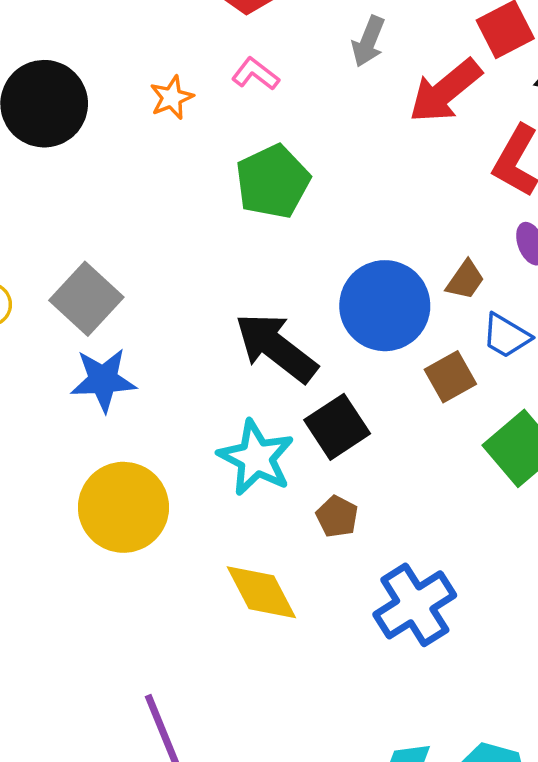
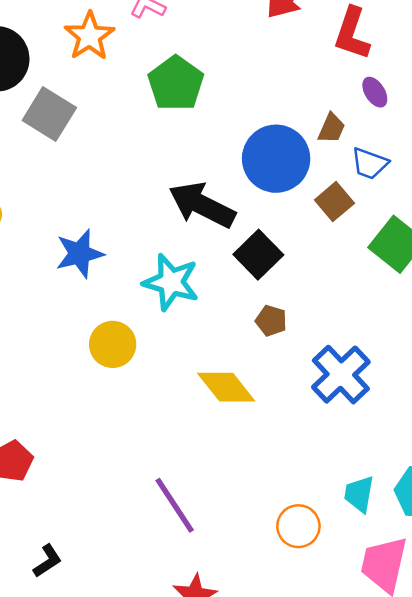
orange star: (172, 98) -> (89, 36), size x1.5
gray square: (86, 299) -> (49, 114), moved
cyan star: (256, 458) -> (171, 282), moved
yellow circle: (123, 507) -> (113, 344), size x0.7

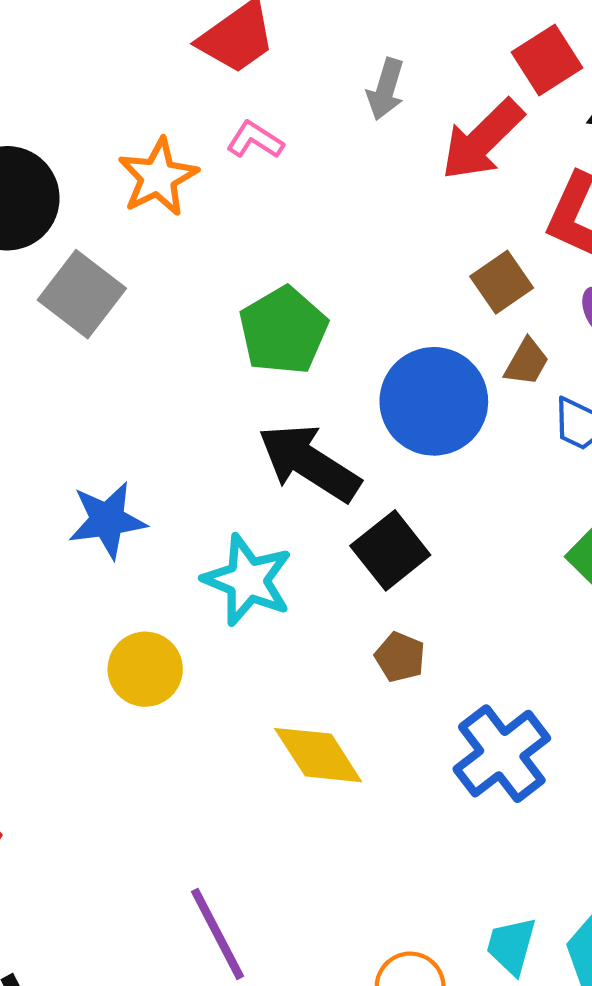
green pentagon: (176, 83) -> (283, 331), moved
brown square: (334, 202) -> (502, 282), moved

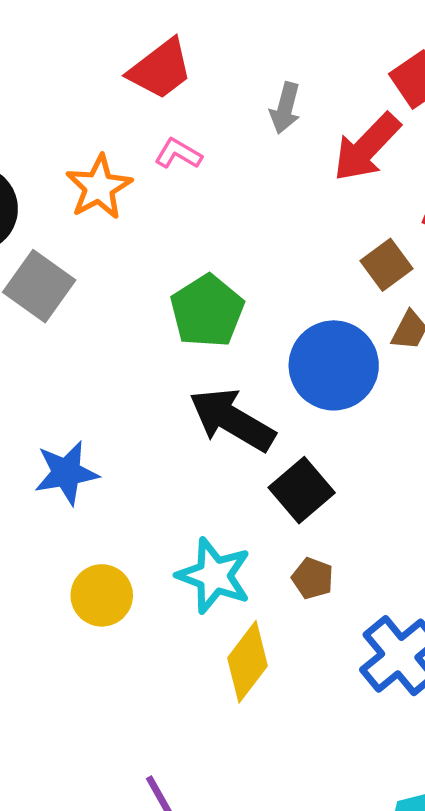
cyan star: (248, 580) -> (214, 576), moved
yellow diamond: (318, 755) -> (248, 662), turned 72

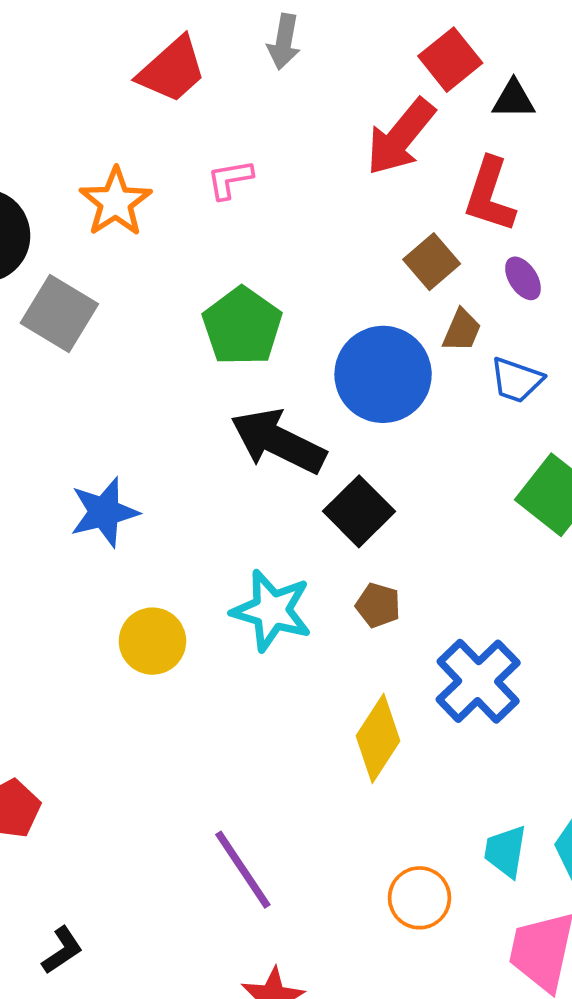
gray arrow: (285, 108) -> (284, 42), moved
pink L-shape: (178, 154) -> (230, 179), moved, turned -36
yellow diamond: (248, 662) -> (378, 738), moved

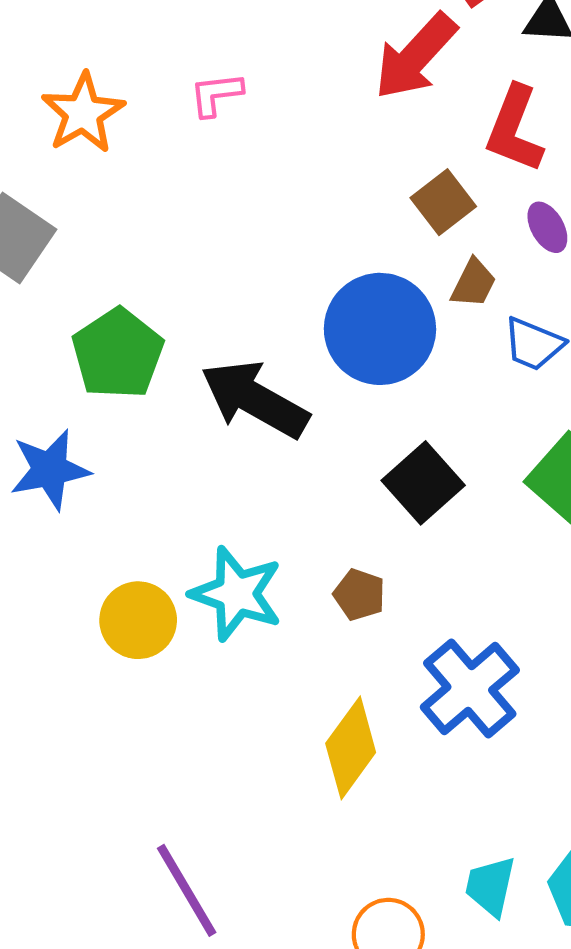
green pentagon: (242, 326) -> (118, 354), moved
black square: (359, 511) -> (423, 483), moved
yellow circle: (152, 641) -> (138, 620), moved

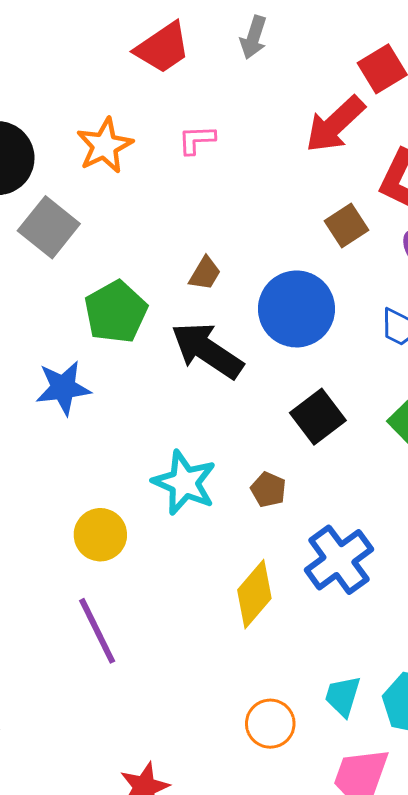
brown trapezoid: (474, 283) -> (205, 273), moved
yellow circle: (138, 620) -> (100, 535), moved
purple line: (187, 890) -> (97, 631), moved

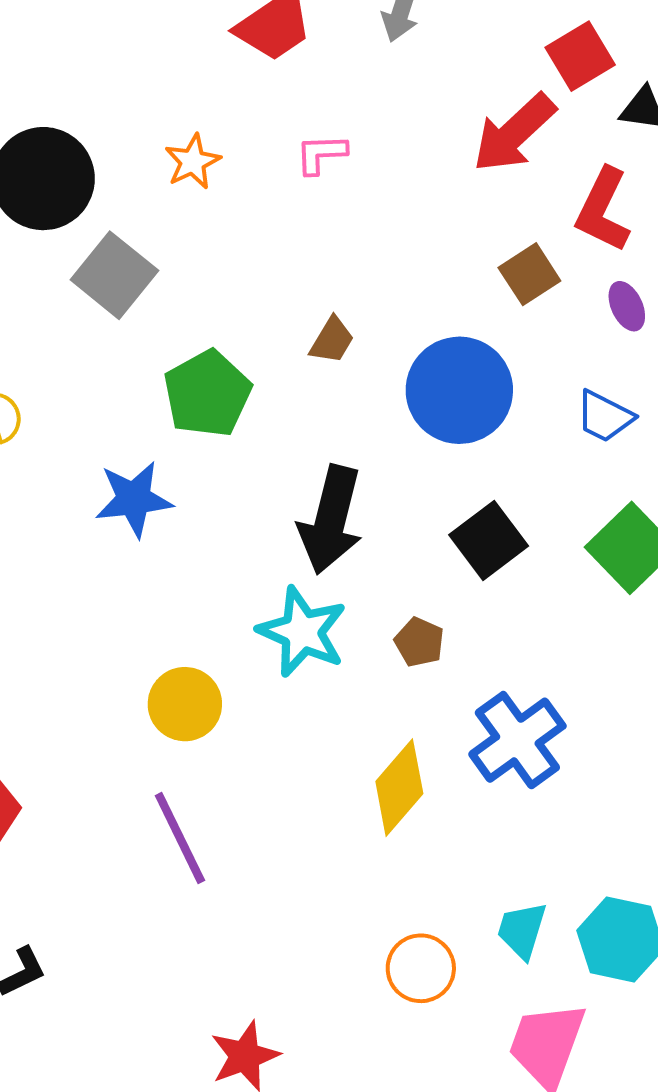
orange star: (105, 146) -> (193, 162), size x0.7
black arrow: (207, 350) -> (331, 520), moved, turned -110

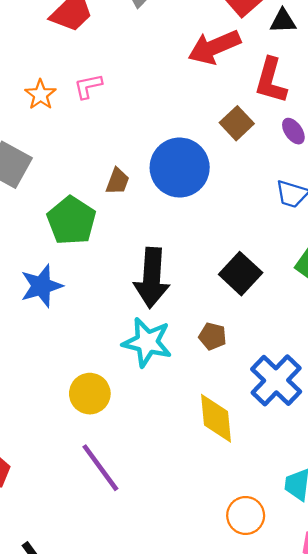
red arrow: (514, 133) -> (214, 47), turned 30
pink L-shape: (321, 154) -> (88, 86), moved
brown trapezoid: (332, 340) -> (118, 181), moved
blue circle: (459, 390) -> (180, 168), moved
yellow diamond: (399, 788) -> (216, 418), turned -36

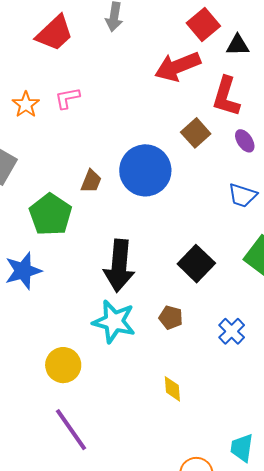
blue cross: (276, 380) -> (232, 331), moved, size x0.6
yellow diamond: (216, 418) -> (172, 389), size x0.6

